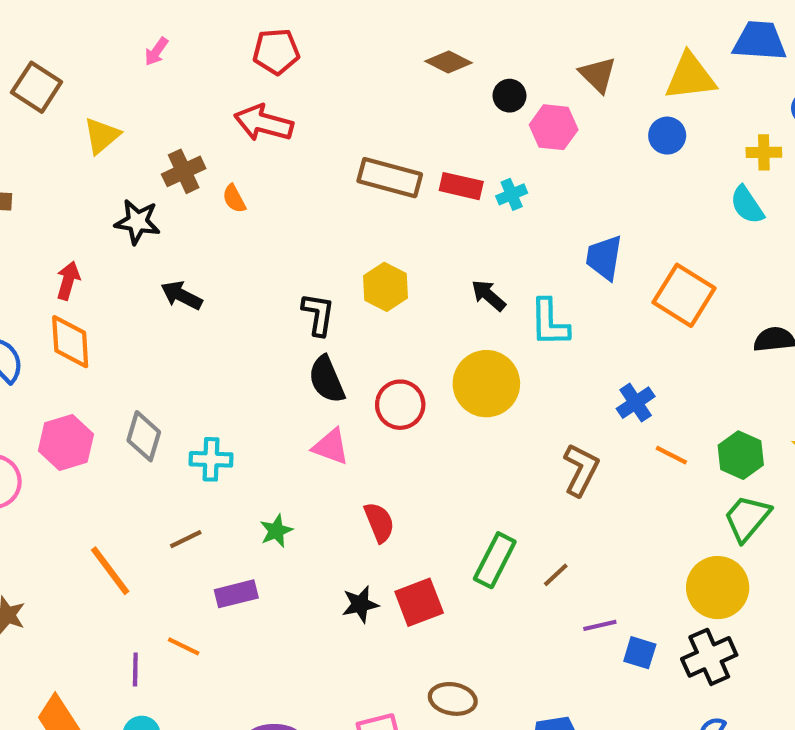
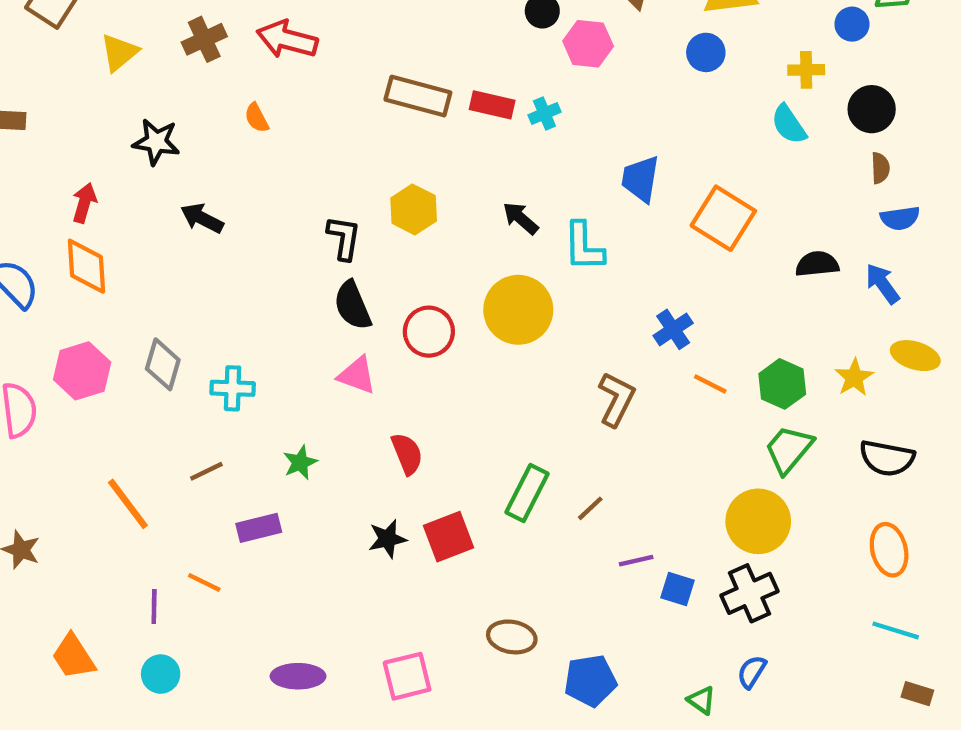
brown cross: (184, 171) -> (204, 39), moved
brown ellipse: (453, 699) -> (512, 637), moved

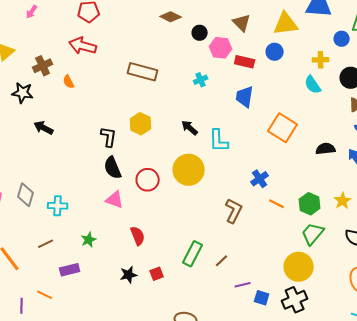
brown cross: (204, 39) -> (43, 66), moved
red rectangle: (492, 105) -> (245, 62), moved
blue trapezoid: (640, 179) -> (245, 97), moved
red square: (449, 537) -> (157, 274), size x0.6

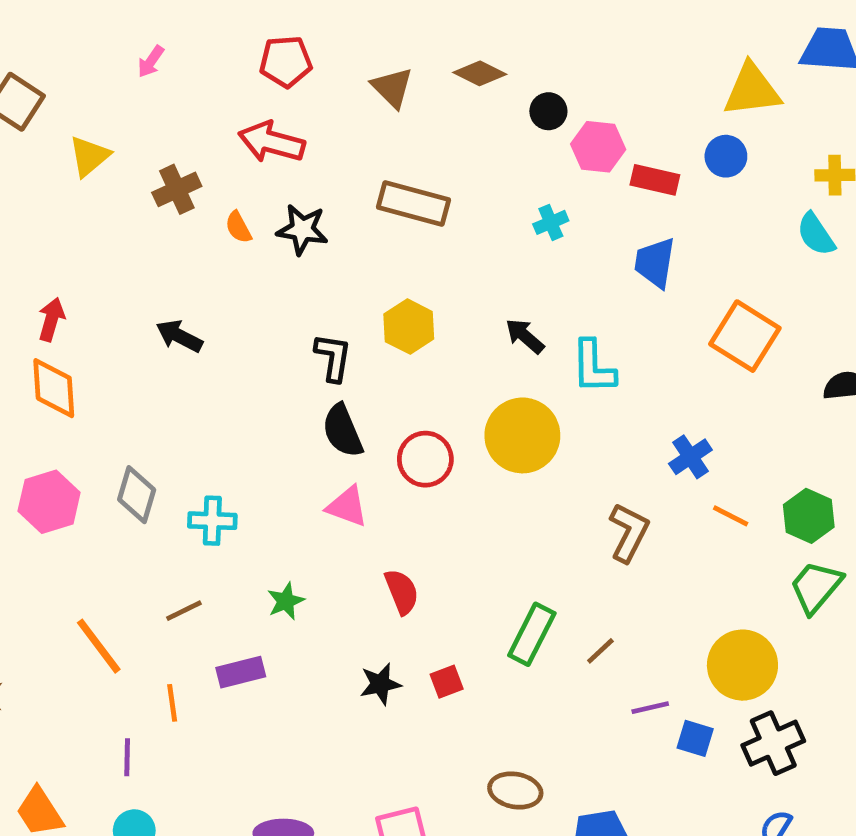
brown triangle: (242, 23) -> (392, 88), moved
black star: (23, 93) -> (302, 230), moved
yellow circle: (299, 267) -> (742, 665), moved
orange line: (45, 295) -> (172, 703), moved, turned 56

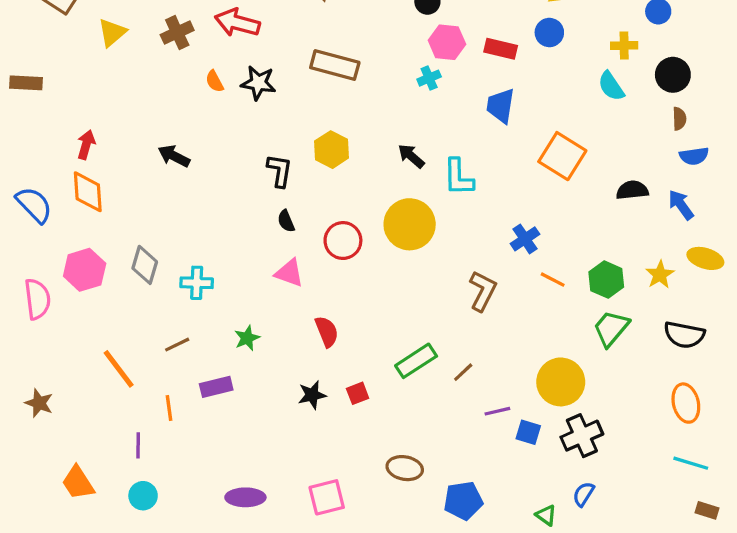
pink hexagon: (598, 147) -> (447, 42), moved
brown cross: (177, 189) -> (177, 33), moved
black semicircle: (343, 431) -> (286, 221), size x0.6
green rectangle: (532, 634) -> (416, 361), turned 30

